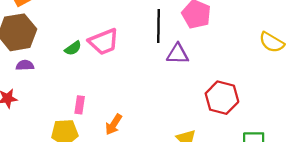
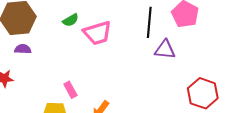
green semicircle: (73, 48) -> (71, 20), moved
pink rectangle: (80, 105) -> (70, 90), turned -42

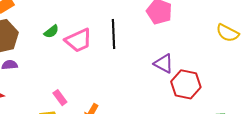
black line: (149, 22) -> (113, 34), moved
purple triangle: (165, 50) -> (164, 64), moved, turned 30

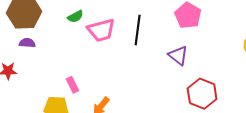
purple triangle: (164, 64) -> (178, 55), moved

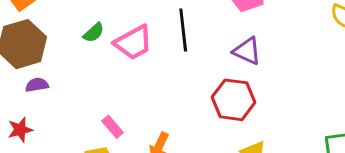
red hexagon: (202, 94) -> (234, 100), moved

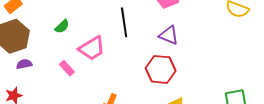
pink trapezoid: (133, 43) -> (92, 48), moved
pink rectangle: (113, 127) -> (67, 68), moved

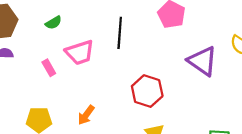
purple triangle: (169, 35) -> (202, 61), moved, size x1.4

